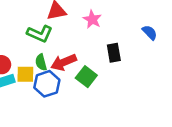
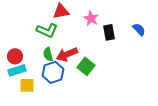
black rectangle: (114, 53) -> (109, 32), moved
yellow square: (25, 74) -> (27, 85), moved

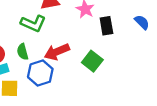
green semicircle: (48, 54) -> (23, 52), moved
green square: (86, 66) -> (92, 61), moved

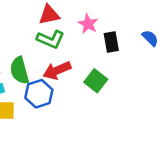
green L-shape: (33, 23) -> (51, 39), moved
green semicircle: (23, 52) -> (19, 70), size x1.5

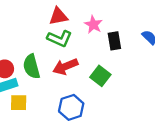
blue hexagon: (39, 94) -> (71, 107), moved

